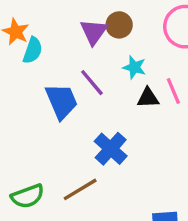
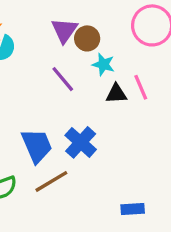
brown circle: (119, 25) -> (87, 38), moved
blue trapezoid: (61, 101) -> (37, 146), moved

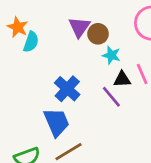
purple line: (63, 79) -> (111, 97), moved
blue cross: (81, 142) -> (67, 89), moved

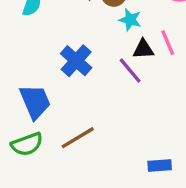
blue trapezoid: (56, 122) -> (35, 102), moved

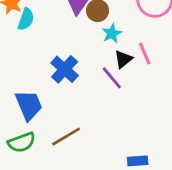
cyan star: (130, 20) -> (112, 33), turned 30
black triangle: (143, 49) -> (123, 59), turned -36

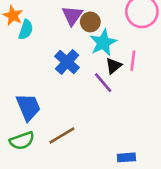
cyan star: (112, 33) -> (103, 43), size x1.5
pink line: (145, 54) -> (133, 61), turned 30
blue cross: (65, 69) -> (67, 62), moved

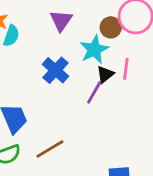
brown circle: (90, 22) -> (111, 27), moved
purple line: (103, 83) -> (94, 92), turned 70

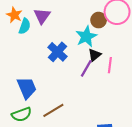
purple triangle: (61, 21) -> (42, 16), moved
pink line: (126, 69) -> (110, 65), moved

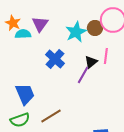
cyan semicircle: (25, 26) -> (23, 34), turned -112
cyan star: (86, 36) -> (76, 32), moved
pink line: (110, 65) -> (106, 56), moved

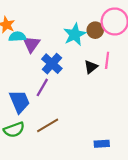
purple triangle: (40, 24) -> (31, 44), moved
purple line: (83, 75) -> (42, 87), moved

